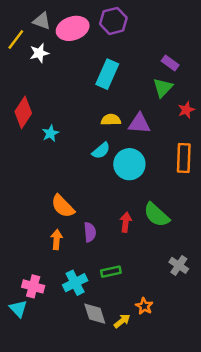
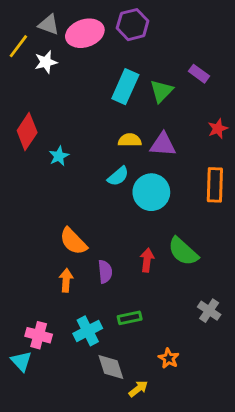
green triangle: (163, 88) -> (161, 91), moved
yellow arrow: (122, 321) -> (138, 389), moved

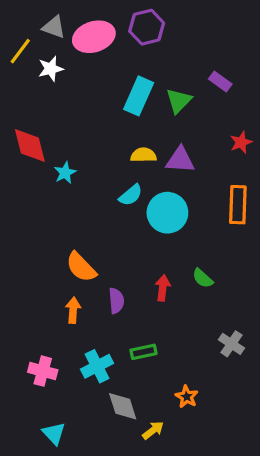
red diamond: (27, 131) -> (30, 146), turned -48
green semicircle: (183, 251) -> (203, 278), size x0.6
cyan triangle: (21, 361) -> (54, 433), moved

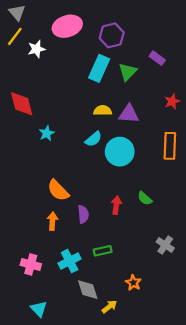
gray triangle: (54, 27) -> (17, 13), moved, turned 30
purple hexagon: (147, 27) -> (112, 35), moved
cyan star: (65, 173) -> (47, 133), moved

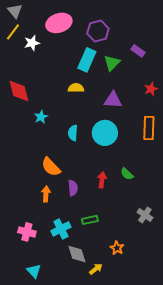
yellow semicircle: (103, 111) -> (76, 88), moved
cyan semicircle: (93, 139) -> (73, 133), moved, turned 133

